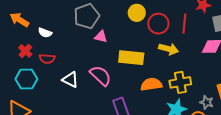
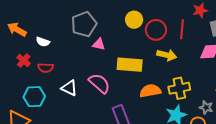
cyan hexagon: (26, 79) -> (34, 97), moved

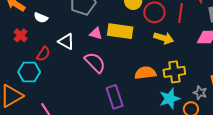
pink triangle: (99, 44) -> (96, 33), moved
yellow rectangle: (130, 65) -> (120, 31), moved
red semicircle: (46, 68) -> (43, 54), moved, turned -63
white triangle: (69, 88) -> (66, 41), moved

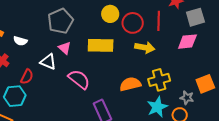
pink triangle: (96, 33) -> (65, 48), moved, turned 32

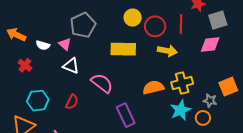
pink triangle: (65, 48) -> (65, 44), moved
red semicircle: (27, 77) -> (72, 102), moved

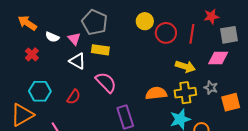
gray pentagon: (83, 25) -> (95, 22), turned -30
yellow rectangle: (123, 49) -> (100, 50), moved, size x0.7
yellow arrow: (167, 51) -> (185, 67), moved
gray star: (210, 101) -> (211, 88), moved

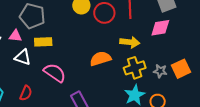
pink triangle: (74, 39) -> (15, 36), turned -32
gray star: (211, 88) -> (160, 71), moved
orange semicircle: (156, 93) -> (100, 59), moved

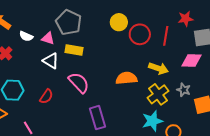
yellow cross: (135, 68) -> (158, 94), turned -30
gray star: (160, 71) -> (184, 90), moved

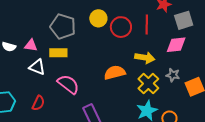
gray pentagon: (69, 22) -> (63, 26), moved

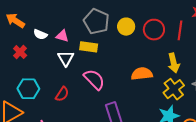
yellow circle: (98, 18) -> (126, 27), moved
yellow arrow: (145, 58) -> (174, 63), turned 60
white triangle: (37, 67) -> (66, 58), turned 30

